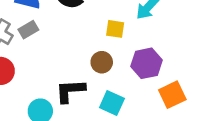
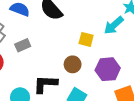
gray rectangle: (28, 30) -> (23, 45), moved

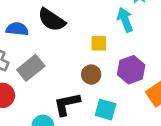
cyan arrow: (114, 25) -> (125, 20), turned 125
gray rectangle: (23, 45) -> (31, 68), size x1.5

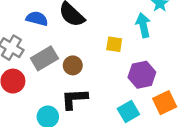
brown circle: (91, 75) -> (73, 65), moved
cyan square: (106, 110) -> (128, 112), moved, turned 35

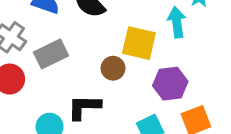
yellow square: (114, 44) -> (139, 43), size x1.6
brown circle: (73, 65) -> (113, 68), moved

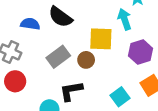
gray rectangle: (51, 54) -> (58, 57), moved
purple hexagon: (170, 84) -> (140, 52), moved

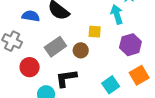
yellow square: (101, 39) -> (95, 32), size x0.6
red circle: (15, 81) -> (30, 67), moved

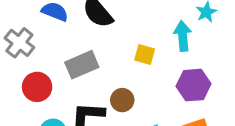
brown circle: (81, 50) -> (122, 100), moved

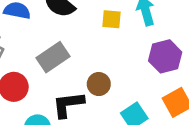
yellow square: (145, 55) -> (112, 19), moved

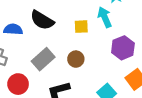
brown circle: (99, 84) -> (76, 59), moved

